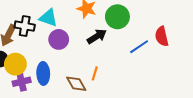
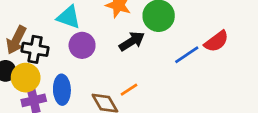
black cross: (25, 26) -> (35, 49), moved
red semicircle: (162, 36) -> (216, 41), turned -114
orange line: (95, 73) -> (129, 90), turned 40

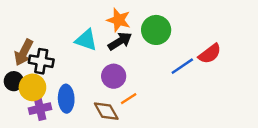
cyan triangle: (69, 17) -> (86, 40), moved
black arrow: (132, 41) -> (120, 41), moved
purple circle: (82, 45) -> (114, 76), moved

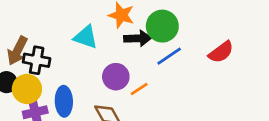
black arrow: (120, 41) -> (138, 38), moved, turned 30
blue line: (182, 66) -> (169, 56), moved
orange line: (129, 99) -> (139, 89), moved

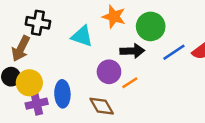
black arrow: (138, 38) -> (132, 51), moved
blue line: (169, 56) -> (174, 52), moved
black cross: (37, 60) -> (38, 23), moved

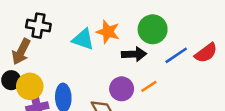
orange star: (114, 17) -> (108, 32), moved
purple circle: (109, 72) -> (122, 89), moved
orange line: (130, 83) -> (149, 86), moved

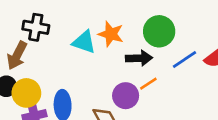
orange line: (149, 86) -> (148, 84), moved

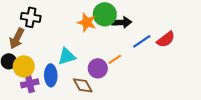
green circle: (159, 31) -> (105, 14), moved
cyan triangle: (84, 42) -> (67, 56), moved, turned -36
black arrow: (139, 58) -> (122, 22), moved

